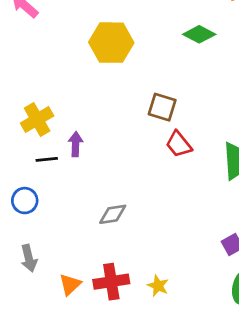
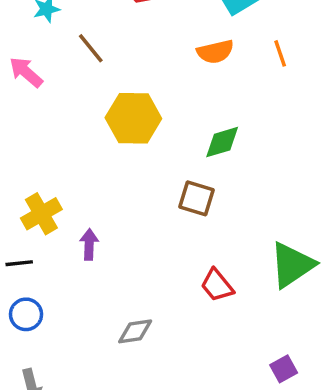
green diamond: (199, 34) -> (222, 142), moved, turned -44
red trapezoid: (179, 144) -> (217, 285), moved
black line: (47, 159) -> (19, 263), moved

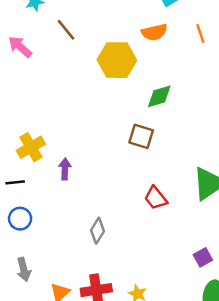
yellow hexagon: (133, 118) -> (117, 60), moved
gray diamond: (135, 331) -> (98, 231), turned -50

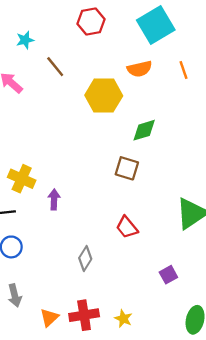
yellow cross: (31, 147) -> (22, 179), turned -36
red trapezoid: (156, 198) -> (127, 227), moved
purple square: (203, 257) -> (168, 275), moved

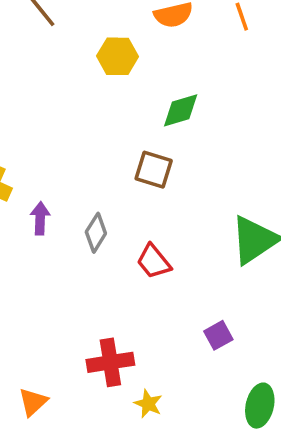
yellow hexagon: (104, 95) -> (118, 56), size x0.7
gray diamond: (85, 258) -> (96, 233), moved
red cross: (84, 315) -> (110, 362), moved

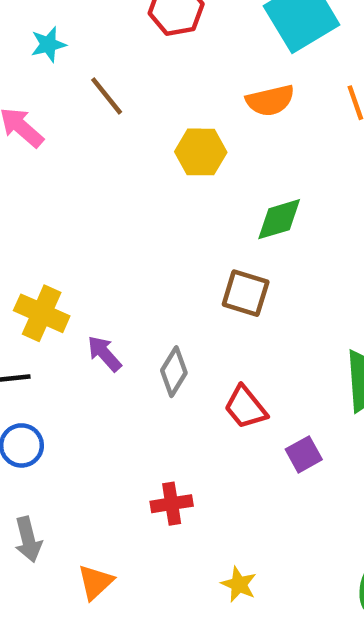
purple arrow: (40, 218) -> (104, 354), turned -44
purple square: (218, 335) -> (304, 454), moved
red cross: (110, 362) -> (172, 504), moved, size x0.7

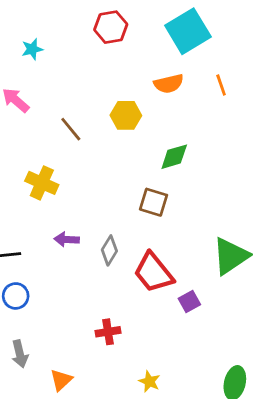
brown line: (107, 96) -> (71, 129), moved
yellow cross: (42, 313) -> (42, 183), moved
purple arrow: (104, 354) -> (67, 239), turned -45
red trapezoid: (246, 407) -> (154, 273), size x1.5

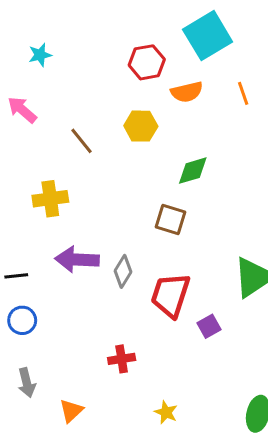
red hexagon: (111, 27) -> (147, 62), moved
yellow cross: (42, 183) -> (50, 199), turned -32
purple arrow: (67, 239) -> (77, 260), size x1.6
red trapezoid: (154, 273) -> (170, 295), turned 57

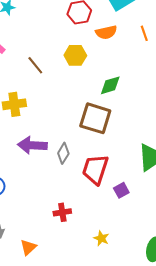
brown square: (170, 219) -> (95, 118), size x1.5
yellow star: (166, 412) -> (101, 238), moved

